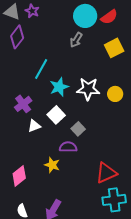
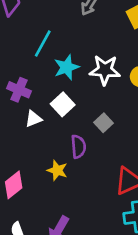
purple cross: (23, 104) -> (19, 90), turned -30
gray square: (78, 129) -> (104, 123), moved
purple semicircle: (68, 147) -> (78, 147), turned 84

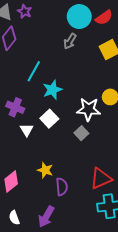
white star: (105, 70) -> (89, 109), moved
white triangle: (33, 119) -> (27, 130), turned -40
purple semicircle: (78, 147) -> (62, 187), moved

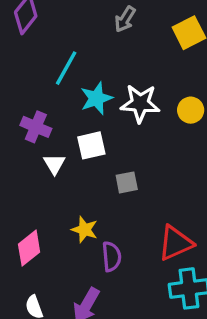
white star: (89, 109) -> (140, 103), moved
white square: (49, 119) -> (91, 145), turned 30
gray square: (81, 133) -> (127, 182), moved, turned 32

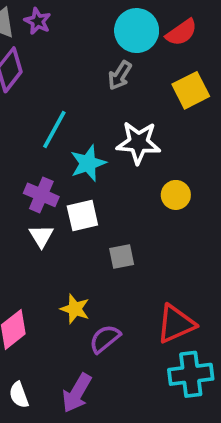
white star: (140, 103) -> (138, 143), moved
yellow circle: (191, 110) -> (176, 195), moved
purple cross: (36, 127) -> (41, 195), moved
purple semicircle: (112, 257) -> (105, 339), turned -124

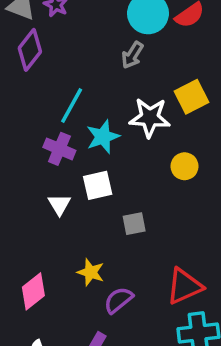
yellow square: (191, 90) -> (191, 97), moved
purple cross: (41, 195) -> (59, 149), moved

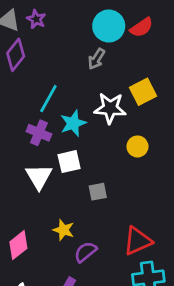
white triangle: (59, 204) -> (39, 177), size x1.5

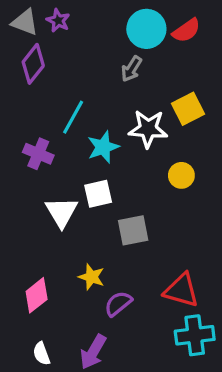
purple cross: (39, 133) -> (38, 154), moved
gray square: (98, 192) -> (133, 230), size x1.4
red triangle: (137, 241) -> (181, 290), turned 40

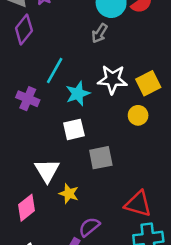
yellow square: (188, 109) -> (148, 83), moved
white triangle: (61, 212) -> (47, 170), moved
purple semicircle: (118, 304) -> (89, 227), moved

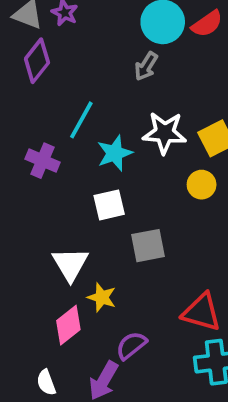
pink diamond: (26, 208) -> (68, 325), moved

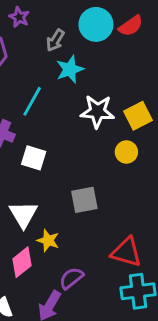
gray arrow: (146, 66) -> (55, 40), moved
cyan star: (115, 153) -> (70, 69), moved
white square: (109, 205) -> (34, 158), moved, turned 30

